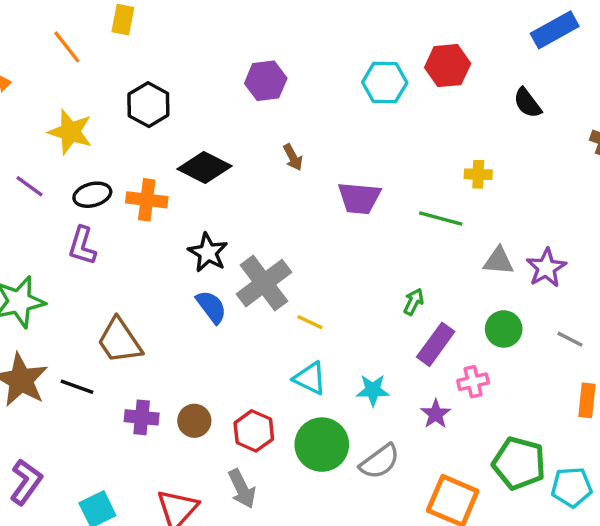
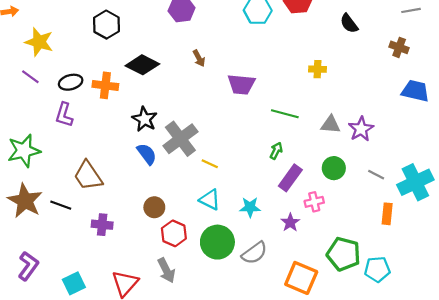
yellow star: (70, 132) -> (39, 42), moved
green line: (441, 219) -> (285, 114), moved
brown circle: (194, 421) -> (154, 207), moved

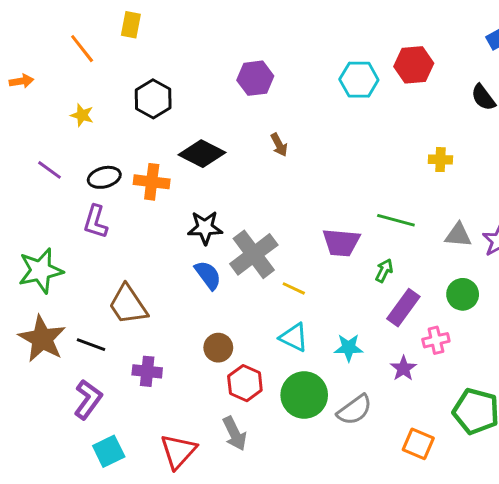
yellow star: (39, 42) -> (82, 115), moved, size x0.6
purple trapezoid: (241, 84) -> (341, 243), moved
black star: (145, 119) -> (205, 228), turned -30
purple L-shape: (28, 266) -> (88, 399), moved
orange square: (301, 278) -> (418, 444), size x0.7

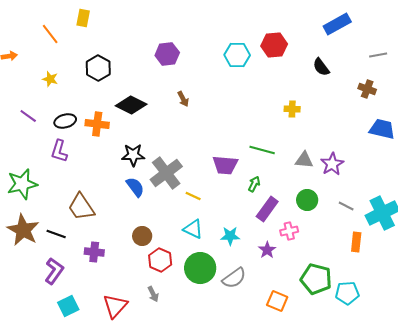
gray arrow: (235, 434) -> (153, 294), size x0.7

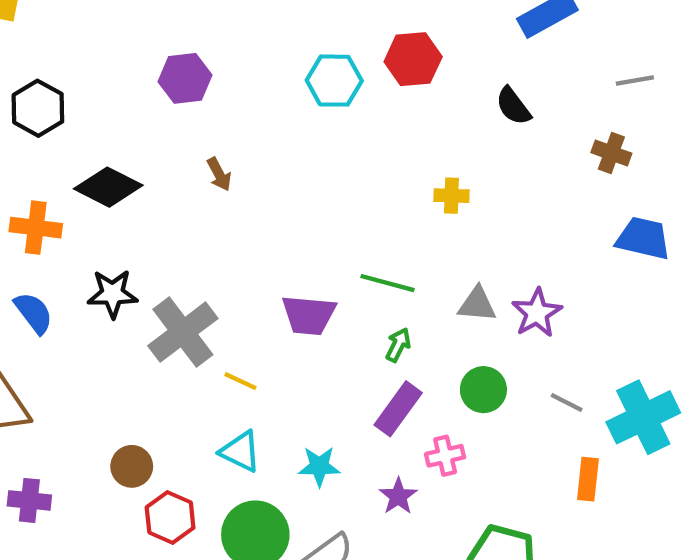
green arrow: (254, 184) -> (398, 345), moved
blue semicircle: (135, 187) -> (34, 313), moved

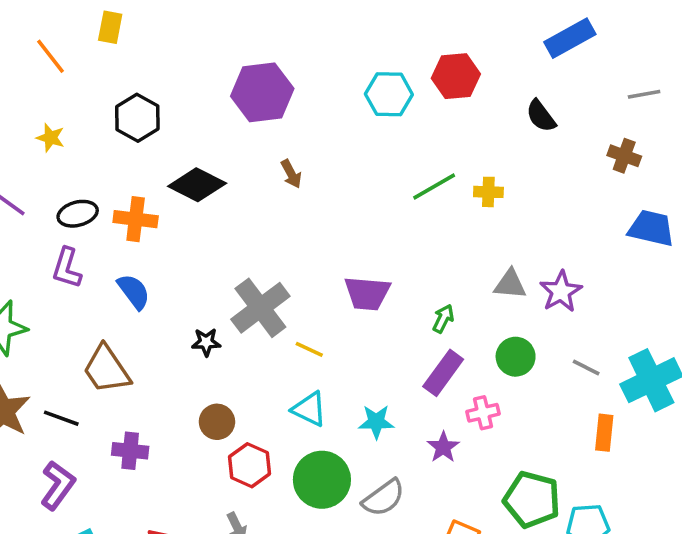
purple hexagon: (185, 78) -> (262, 92), size x1.4
green line: (388, 283) -> (434, 187), moved, turned -45
black star: (113, 294) -> (206, 342), moved, size x0.7

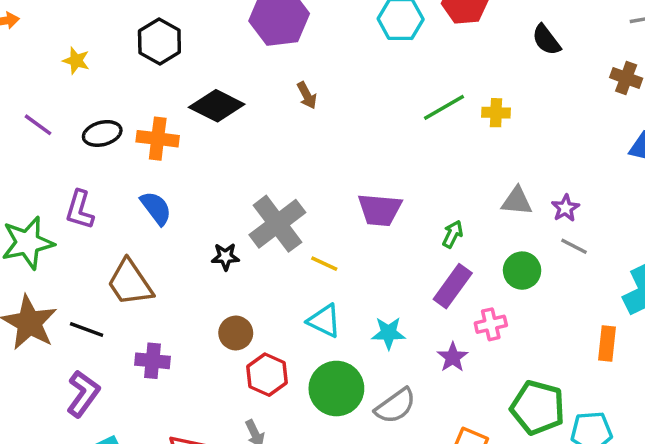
purple L-shape: (67, 268) -> (80, 210), moved
purple star: (561, 292) -> (565, 208), size x0.7
gray line: (586, 368) -> (574, 246), moved

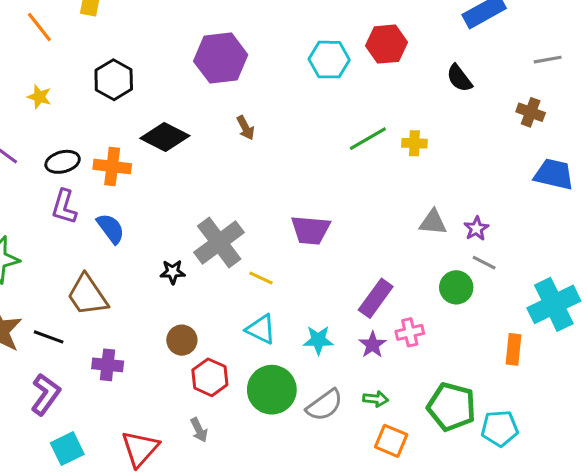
purple L-shape: (80, 210) -> (64, 207), moved
green arrow: (453, 234) -> (376, 399), moved, turned 70
green circle: (522, 271) -> (456, 287), moved
purple star: (453, 357) -> (373, 345), moved

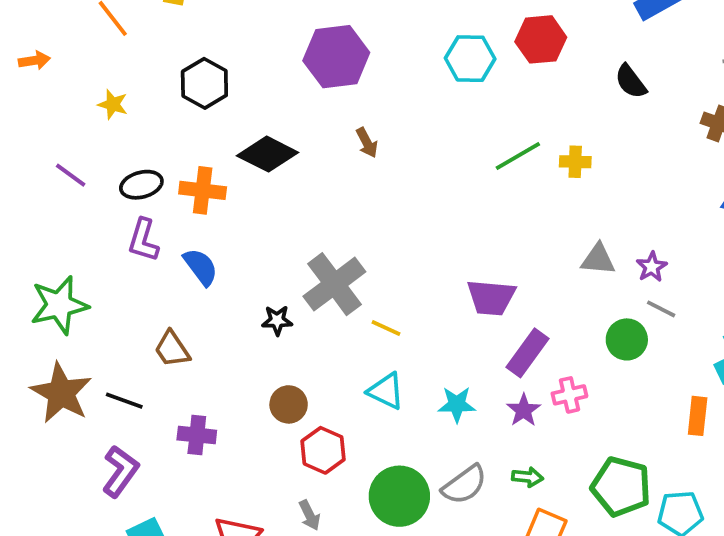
purple trapezoid: (311, 230) -> (491, 297), moved
brown trapezoid: (87, 295) -> (172, 349), size x0.7
green circle: (272, 390) -> (399, 496), moved

